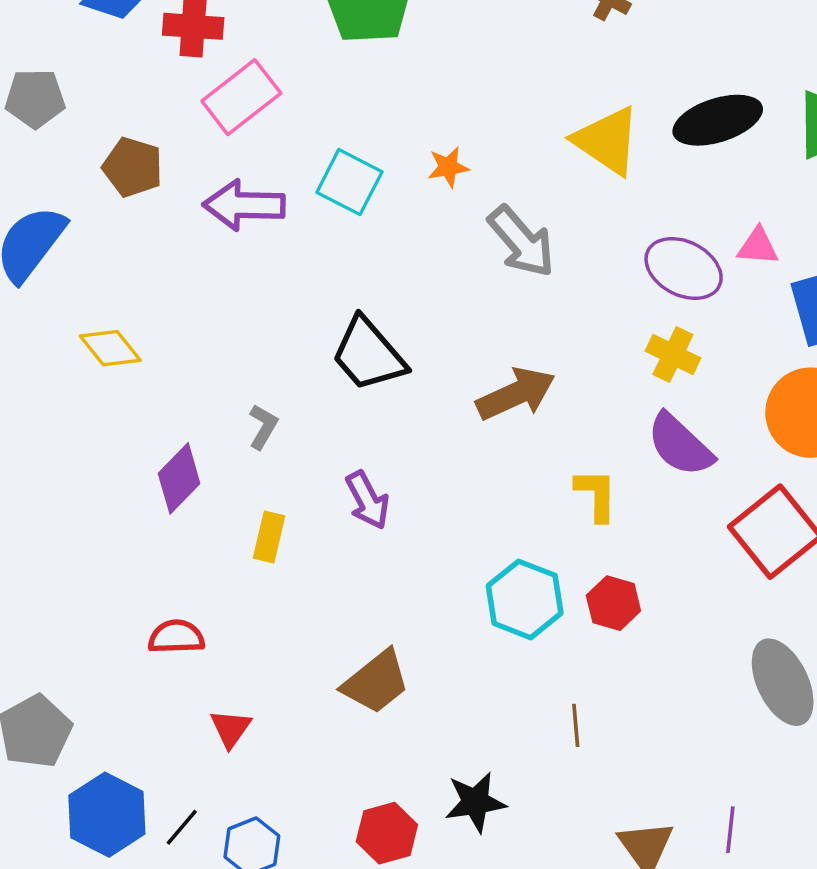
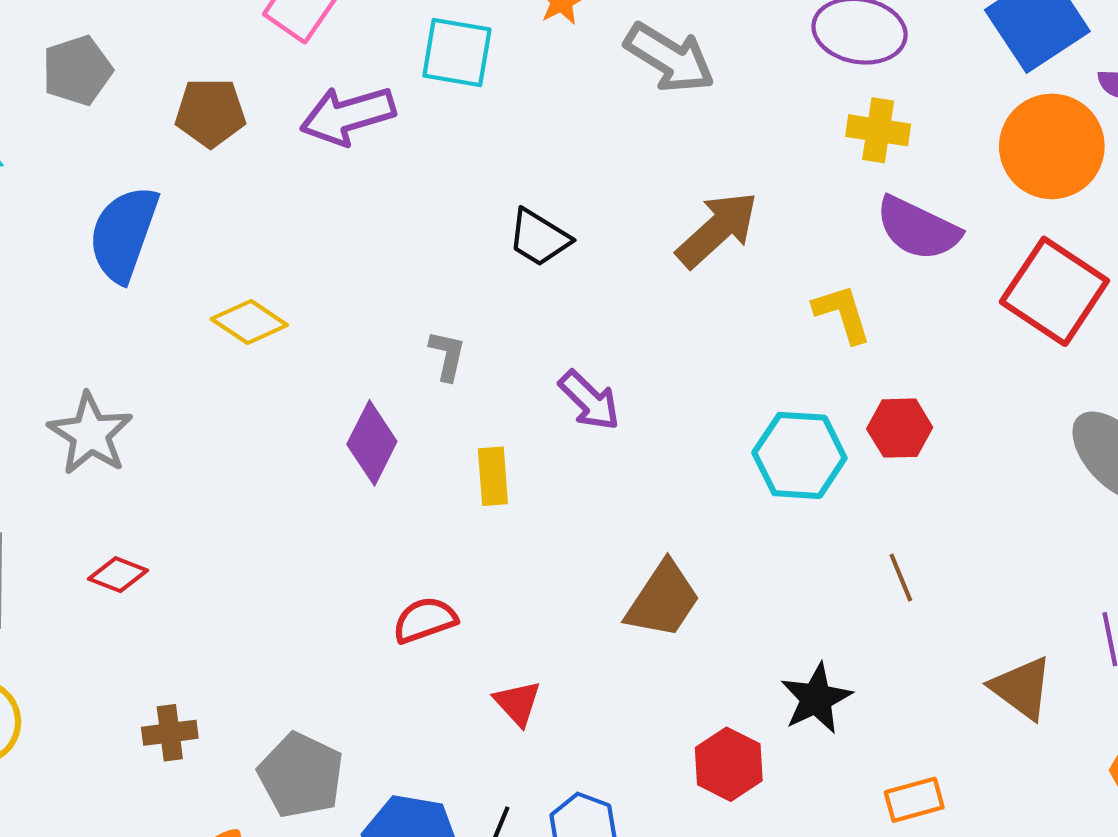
black trapezoid: (368, 354) -> (539, 238), size x0.7

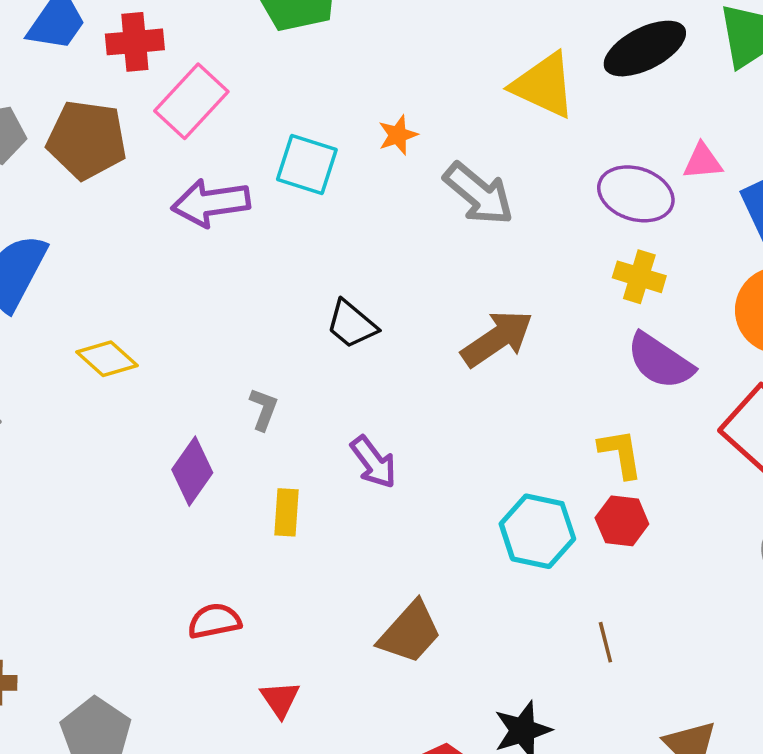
brown pentagon: (210, 113) -> (87, 140), moved, size x1.4
yellow L-shape: (842, 314) -> (621, 453), moved

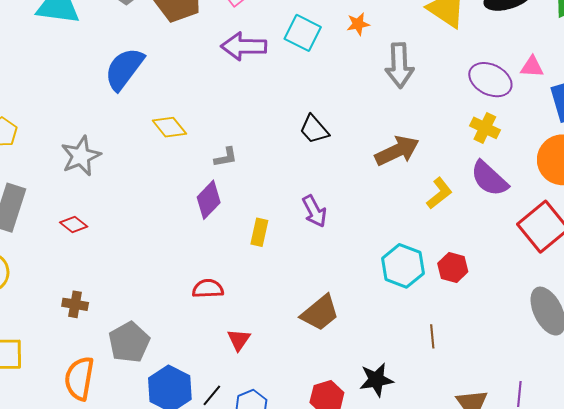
gray arrow: (479, 194) -> (399, 65), turned 39
gray L-shape: (264, 409) -> (226, 157), moved, turned 50
yellow L-shape: (621, 453) -> (439, 193), moved, turned 52

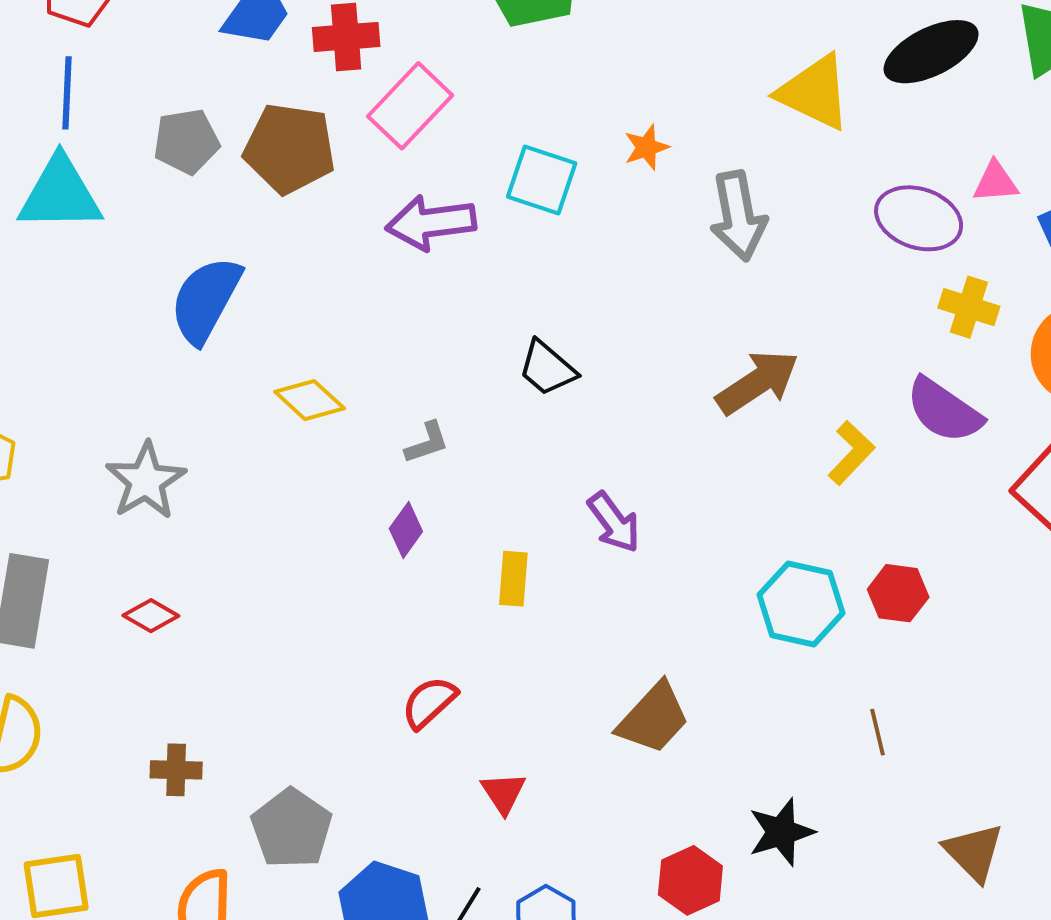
yellow cross: (485, 128) -> (969, 307), moved
black trapezoid: (314, 129) -> (547, 368), moved
purple diamond: (209, 200) -> (406, 530), size x0.7
red semicircle: (208, 289) -> (429, 702), turned -32

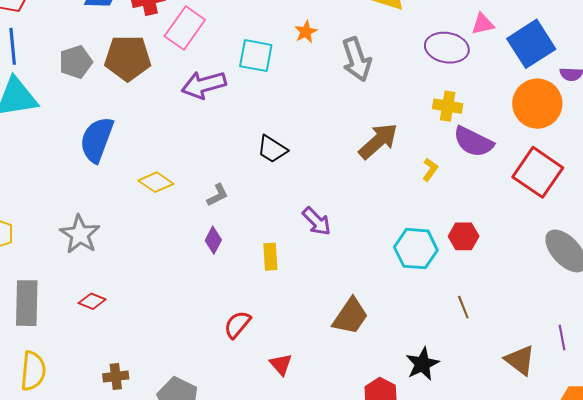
yellow cross: (969, 307) -> (448, 106), moved
yellow L-shape: (851, 453) -> (430, 170), size x0.7

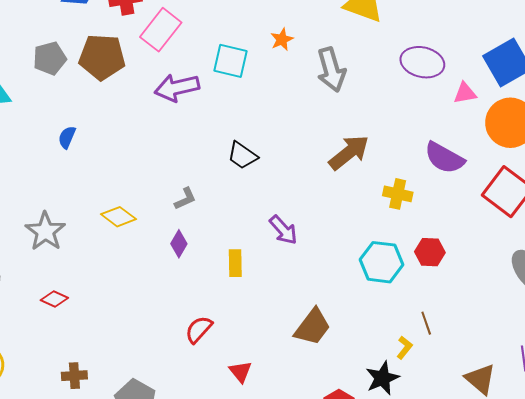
pink triangle: (483, 24) -> (465, 93), moved
yellow cross: (448, 106) -> (398, 194), moved
blue semicircle: (97, 140) -> (67, 137), size x0.5
yellow L-shape: (430, 170) -> (404, 348), moved
yellow diamond: (156, 182) -> (119, 217), moved

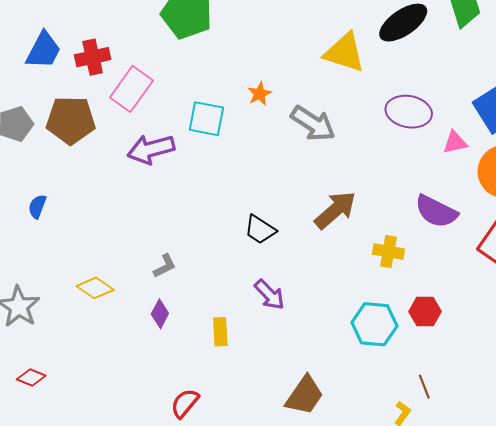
gray arrow: (331, 70) -> (313, 123), turned -39
black trapezoid: (242, 155) -> (260, 230), moved

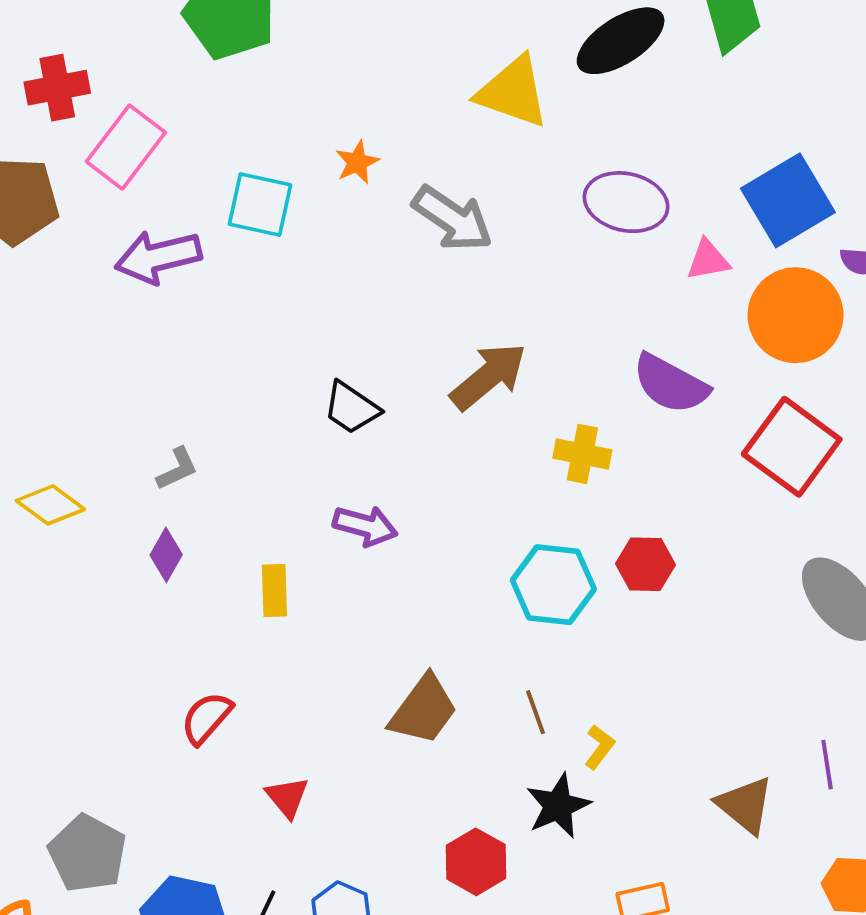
purple arrow: (270, 295) -> (365, 526), turned -32
brown line: (424, 387) -> (536, 712), moved

